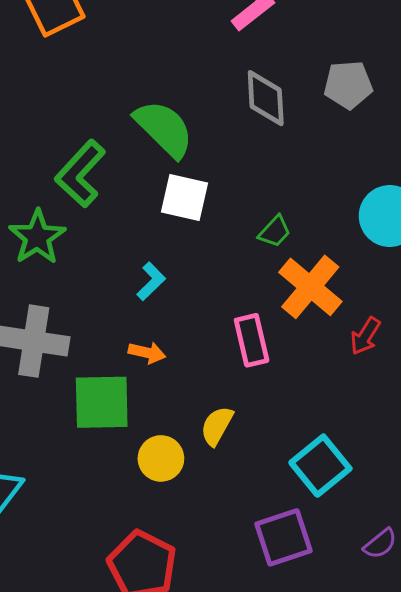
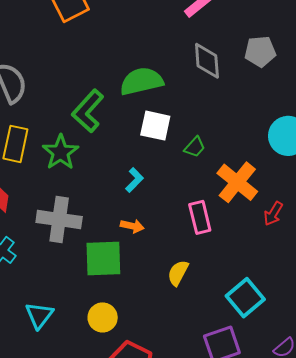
green semicircle: (164, 129) -> (142, 81), turned -57
green trapezoid: (275, 232) -> (195, 147), moved
yellow circle: (161, 458) -> (103, 317), moved

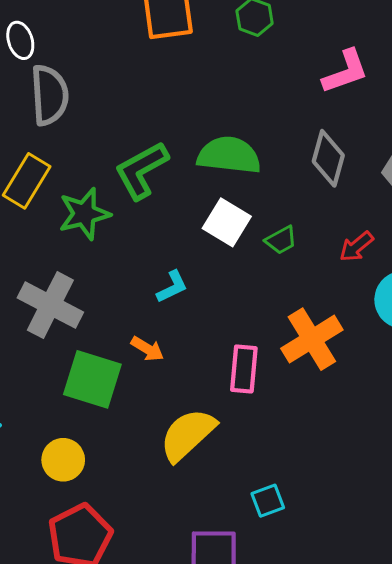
green trapezoid: (195, 147) -> (281, 240), moved
red arrow: (273, 214) -> (356, 247), moved
yellow semicircle: (178, 273) -> (188, 435), size x1.6
cyan square: (245, 298) -> (268, 501), size x0.6

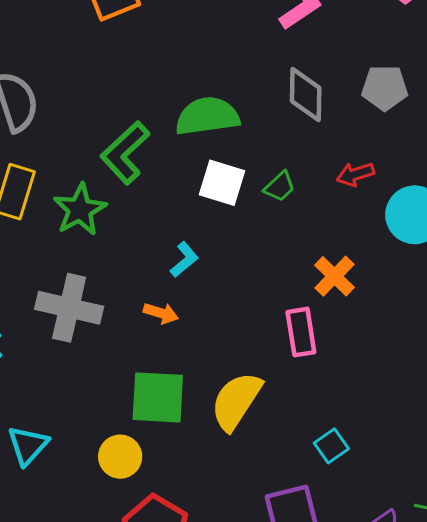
red arrow: (356, 247) -> (355, 174), turned 36
orange cross: (312, 339) -> (335, 276), size x0.7
orange arrow: (147, 349) -> (161, 313), moved
pink rectangle: (244, 369) -> (301, 332), moved
green square: (92, 379) -> (158, 397), moved

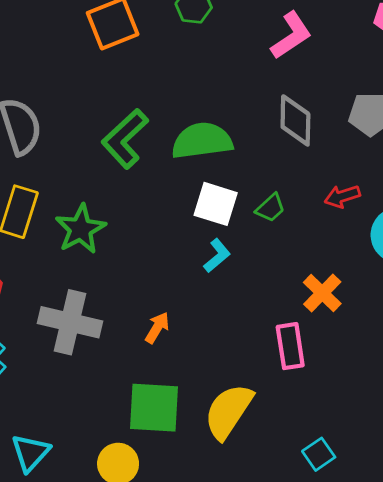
green L-shape: (125, 153) -> (125, 139), moved
cyan L-shape: (184, 260) -> (217, 256), moved
orange arrow: (161, 313) -> (157, 328), turned -76

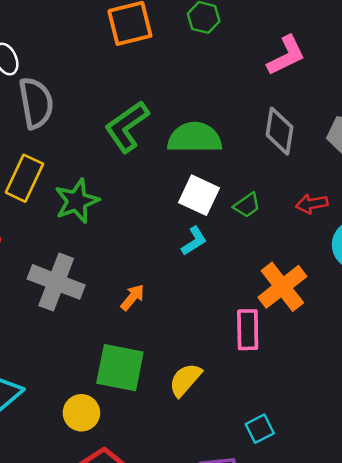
orange cross: (322, 293) -> (282, 287), size x1.4
yellow semicircle: (228, 411) -> (185, 380), size x0.7

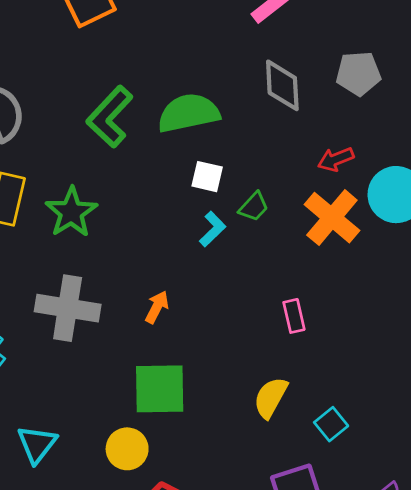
white square: (199, 195) -> (207, 177), size x0.7
green trapezoid: (247, 205) -> (254, 207), moved
orange cross: (282, 287) -> (332, 218), moved
pink rectangle: (248, 330) -> (294, 316), size x0.7
yellow semicircle: (185, 380) -> (271, 398), moved

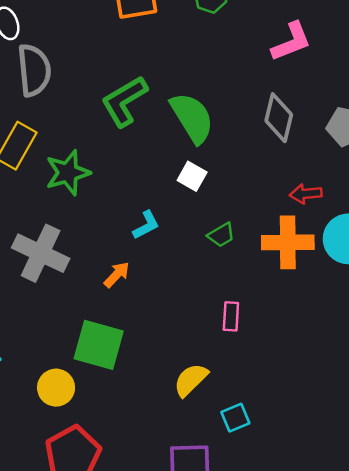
green semicircle: (189, 113) -> (192, 118), turned 54
green trapezoid: (254, 207) -> (221, 235), moved
orange cross: (332, 218) -> (288, 242), turned 33
cyan L-shape: (212, 229) -> (146, 225), moved

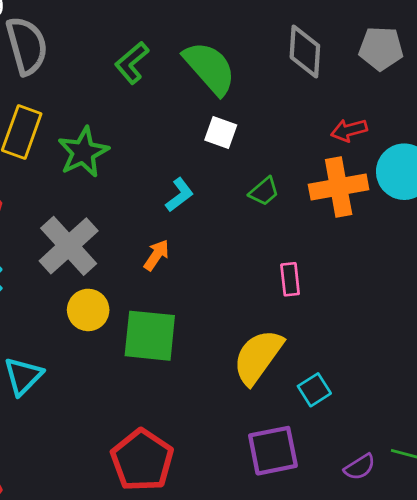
green L-shape: (124, 101) -> (132, 63), size x0.7
gray cross: (41, 253) -> (69, 246), turned 32
yellow semicircle: (191, 380) -> (258, 357), size x1.4
yellow circle: (56, 388) -> (88, 310), moved

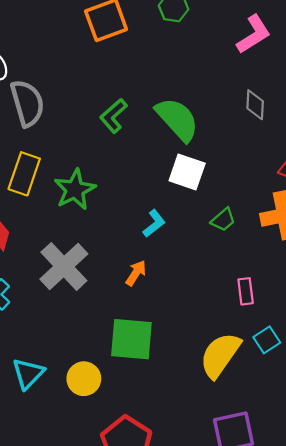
gray diamond: (305, 52) -> (255, 105), size x0.7
white square: (221, 132) -> (187, 172), size x1.4
yellow circle: (88, 310) -> (84, 379), moved
cyan square: (314, 390) -> (267, 340), moved

